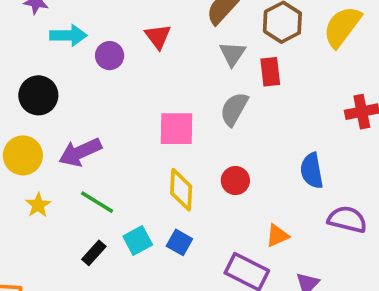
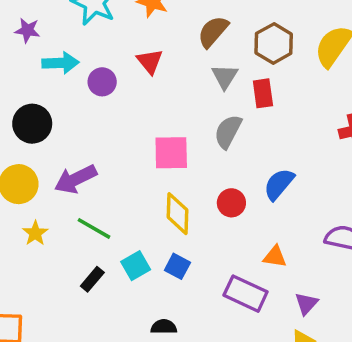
blue semicircle: (312, 171) -> (279, 184), moved, turned 52
orange triangle: (277, 236) -> (275, 257), turned 35

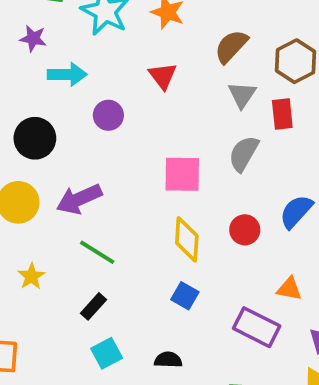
purple circle: (102, 82) -> (108, 115), moved
yellow star: (35, 233) -> (31, 276), moved
cyan square: (136, 266) -> (107, 353), moved

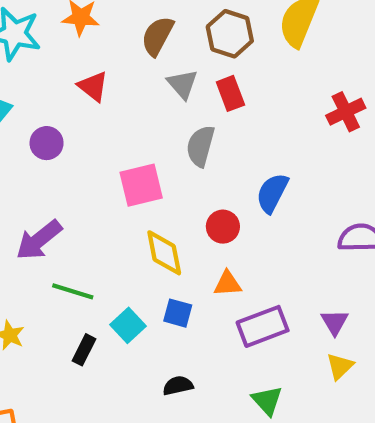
orange triangle: (289, 289) -> (228, 284), moved
purple rectangle: (257, 327) -> (263, 326), turned -33
cyan square: (107, 353) -> (128, 325), moved

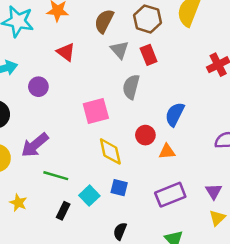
orange triangle: (228, 284) -> (167, 151), moved
black semicircle: (178, 386) -> (120, 231), turned -54

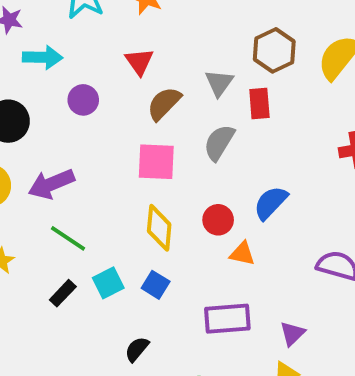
brown semicircle: (104, 21) -> (164, 103), moved

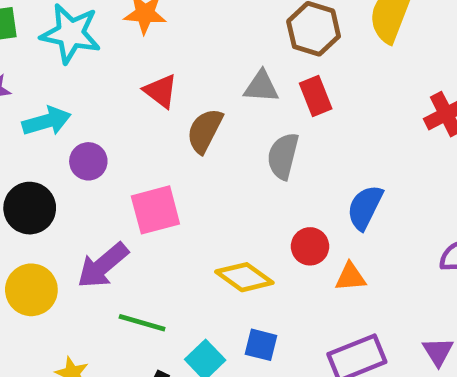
gray triangle: (219, 83) -> (261, 87), turned -44
purple circle: (83, 100) -> (88, 161), moved
pink square: (156, 162) -> (155, 210), moved
yellow diamond: (159, 228) -> (244, 277), turned -42

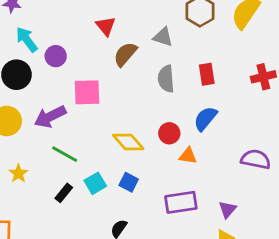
red rectangle: (316, 96) -> (207, 74), moved
cyan arrow: (47, 121) -> (27, 40), moved, turned -124
gray semicircle: (283, 156) -> (166, 79), turned -32

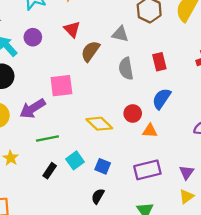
purple circle: (56, 56) -> (33, 37), moved
green line: (65, 154) -> (47, 138), turned -35
blue square: (129, 182) -> (103, 166), moved

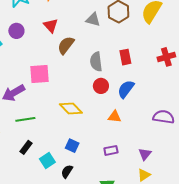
gray triangle: (120, 34) -> (93, 19), moved
red circle: (133, 113) -> (101, 86), moved
cyan square: (75, 160) -> (47, 160), moved
purple rectangle: (147, 170) -> (111, 150), size x0.6

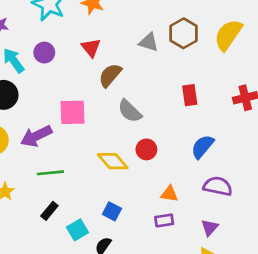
gray semicircle: (96, 62) -> (130, 111), moved, turned -42
red circle: (101, 86) -> (146, 149), moved
blue semicircle: (126, 89) -> (202, 147), moved
orange triangle: (115, 117) -> (169, 194), moved
purple semicircle: (164, 117) -> (218, 186), moved

